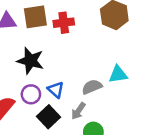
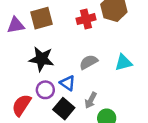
red cross: (64, 23) -> (86, 19), moved
gray semicircle: (92, 87) -> (89, 62), moved

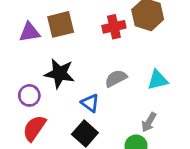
purple circle: (45, 90) -> (29, 95), moved
gray arrow: (91, 100) -> (149, 122), moved

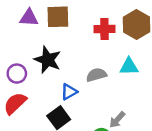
cyan triangle: (158, 80) -> (129, 67), moved
blue triangle: (90, 103) -> (69, 92), turned 42

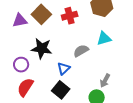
brown square: (58, 17) -> (41, 14), turned -30
red cross: (104, 29) -> (70, 16), moved

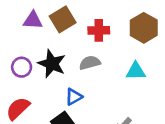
gray semicircle: (81, 51) -> (90, 63), moved
purple circle: (21, 65) -> (22, 67), moved

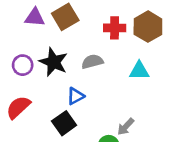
red cross: (99, 30) -> (115, 28), moved

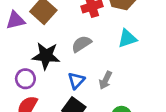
purple circle: (23, 65) -> (25, 79), moved
gray arrow: (126, 127) -> (106, 80), moved

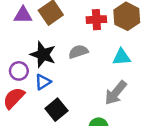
gray arrow: (106, 80) -> (116, 93), moved, size x1.5
blue triangle: (76, 81) -> (43, 82), moved

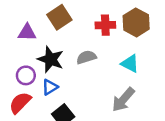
purple triangle: (23, 15) -> (27, 32), moved
cyan triangle: (122, 57) -> (130, 64), turned 30

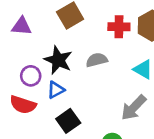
purple triangle: (27, 32) -> (22, 26), moved
red semicircle: (20, 103) -> (23, 105), turned -120

